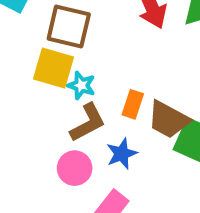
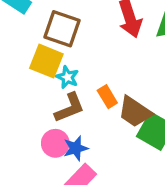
orange rectangle: (133, 104) -> (107, 97), turned -55
blue star: (122, 154) -> (76, 148), moved

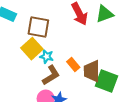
yellow square: (46, 61) -> (32, 49), turned 35
brown trapezoid: (135, 112) -> (92, 71), turned 65

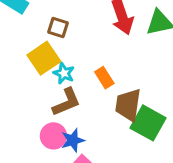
brown square: (38, 27) -> (58, 28), size x0.6
orange rectangle: (73, 65) -> (104, 78), moved

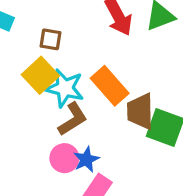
cyan star: (64, 73) -> (65, 88), size x1.6
orange rectangle: (104, 78) -> (110, 86), size x1.6

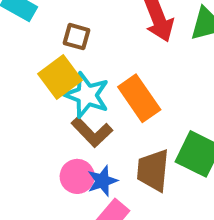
brown trapezoid: (140, 111) -> (153, 170), moved
brown L-shape: (73, 119) -> (92, 132), turned 72

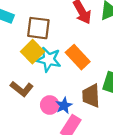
brown square: (76, 37) -> (38, 28), size x1.6
brown L-shape: (92, 132) -> (22, 89), moved

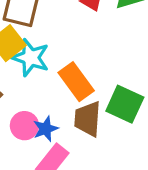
orange rectangle: (78, 57) -> (76, 82), moved

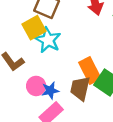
orange rectangle: (76, 82) -> (90, 71), moved

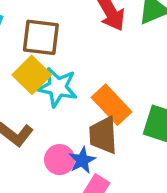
orange rectangle: (90, 71) -> (112, 105), moved
brown trapezoid: (80, 88) -> (103, 135), moved

